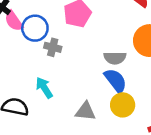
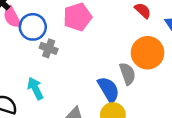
gray semicircle: (115, 58) -> (127, 74), moved, turned -115

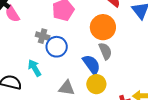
blue circle: (33, 27) -> (57, 47), moved
orange circle: (148, 53) -> (103, 27), moved

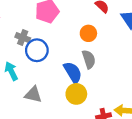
orange circle: (103, 27) -> (88, 33), size x0.6
gray triangle: (67, 88) -> (33, 95), moved

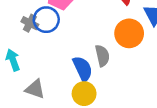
orange circle: (88, 33) -> (129, 33), moved, size x1.5
blue circle: (37, 50) -> (46, 20), moved

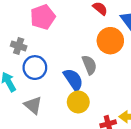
blue circle: (46, 20) -> (35, 68), moved
gray triangle: (35, 89) -> (33, 105), turned 30

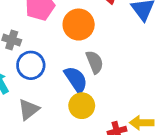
orange circle: (110, 41) -> (79, 25), moved
gray triangle: (33, 105) -> (29, 109), turned 42

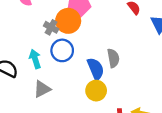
orange circle: (79, 25) -> (68, 21), moved
gray triangle: (29, 109) -> (42, 89), moved

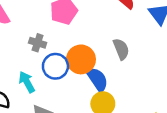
orange circle: (68, 21) -> (81, 59), moved
gray semicircle: (113, 58) -> (121, 49), moved

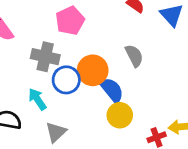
gray cross: (38, 43) -> (45, 57), size x1.5

